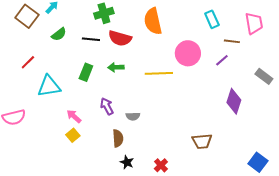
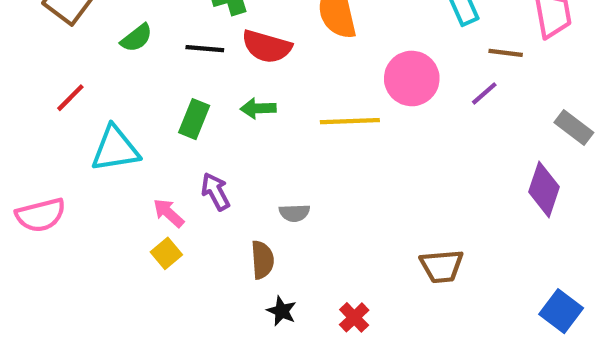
purple diamond: (234, 101) -> (544, 189), moved
purple arrow: (107, 106) -> (215, 192), moved

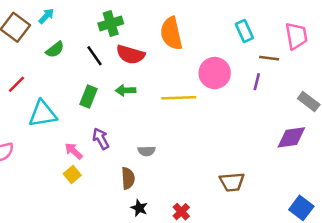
black line: (205, 49) -> (95, 56), turned 50
purple line: (484, 93) -> (257, 82), turned -35
purple diamond: (544, 189) -> (291, 137), turned 64

